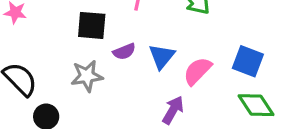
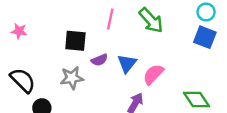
blue square: (248, 61) -> (205, 37), moved

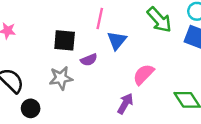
green arrow: (151, 20) -> (159, 20), moved
blue triangle: (127, 64) -> (117, 40), moved

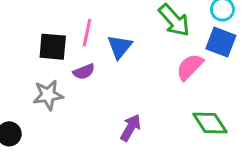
pink line: (100, 19) -> (87, 33), moved
pink semicircle: (143, 74) -> (190, 67), moved

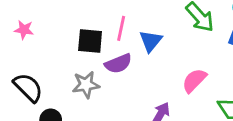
pink semicircle: (190, 67) -> (194, 80), moved
purple semicircle: (84, 72) -> (118, 64), size x1.4

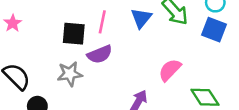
pink star: (24, 30) -> (13, 23), turned 30
blue triangle: (151, 41) -> (141, 18), moved

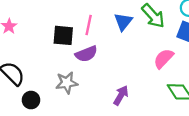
pink semicircle: (170, 70) -> (164, 59), moved
gray star: (70, 74) -> (67, 83), moved

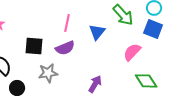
blue triangle: (123, 22) -> (97, 32), moved
black square: (63, 35) -> (34, 46), moved

